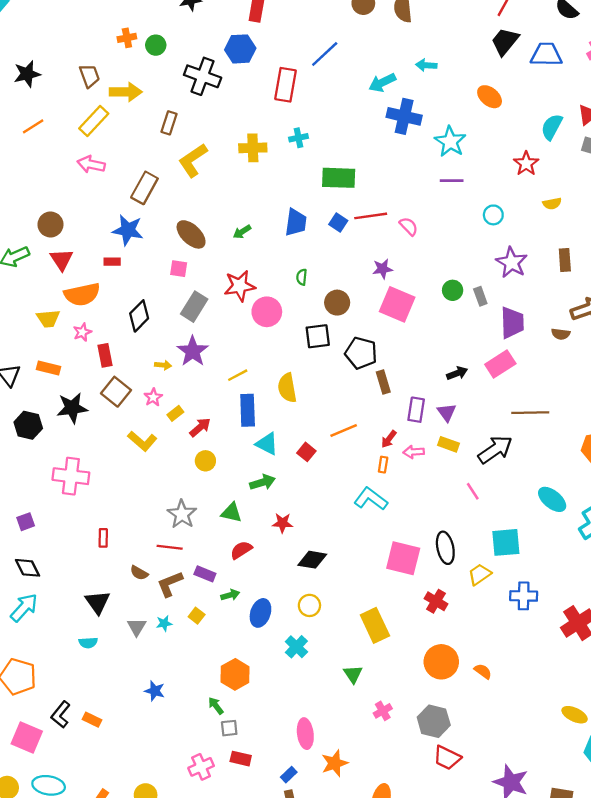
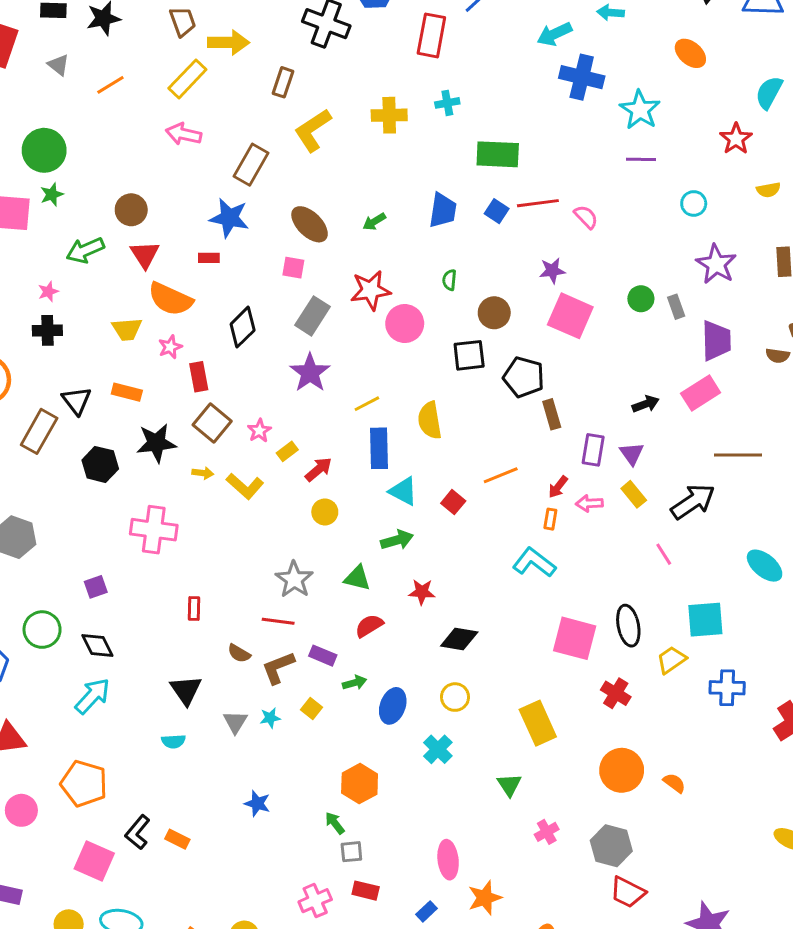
orange semicircle: (82, 294) -> (170, 299), turned 36
yellow arrow: (163, 365) -> (203, 473), moved
yellow rectangle: (448, 444) -> (634, 494), turned 30

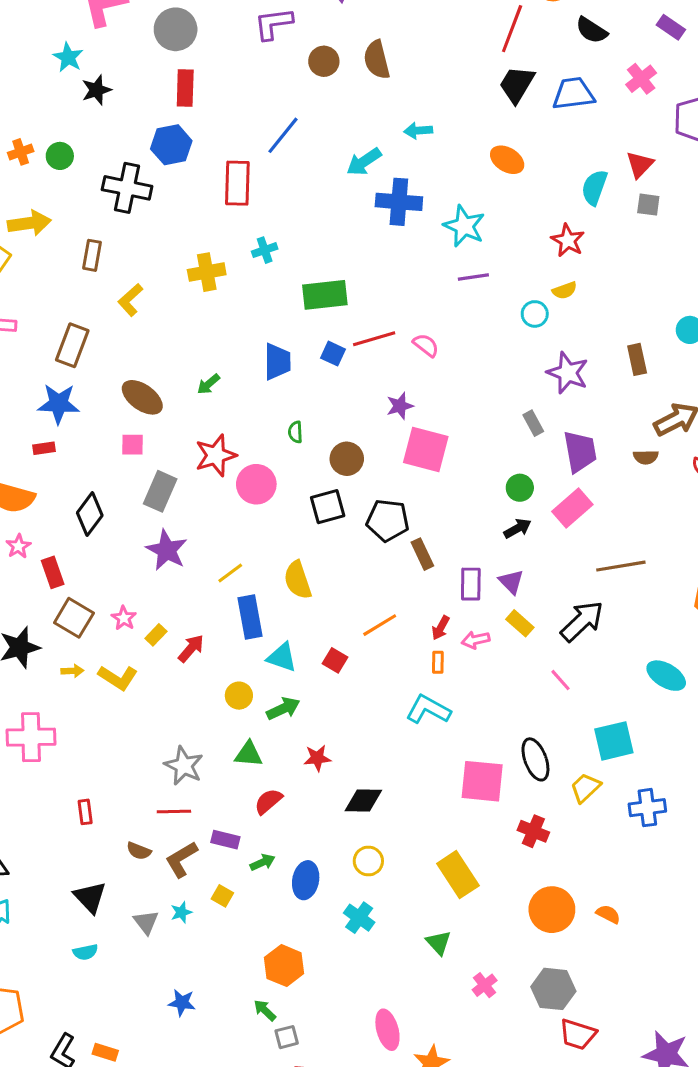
yellow L-shape: (313, 130) -> (130, 300), size x0.7
yellow semicircle: (768, 190) -> (565, 290), moved
green circle: (641, 299) -> (520, 488), moved
yellow circle: (325, 512) -> (239, 696), moved

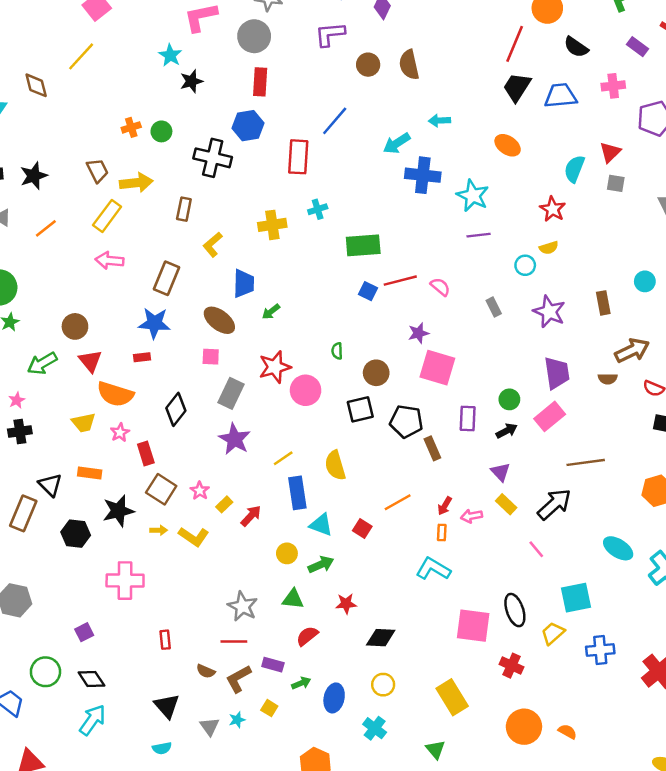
pink cross: (641, 79) -> (613, 86), turned 30
blue trapezoid: (277, 362) -> (244, 283), moved
gray rectangle: (533, 423) -> (494, 307), moved
purple rectangle: (471, 584) -> (468, 419), moved

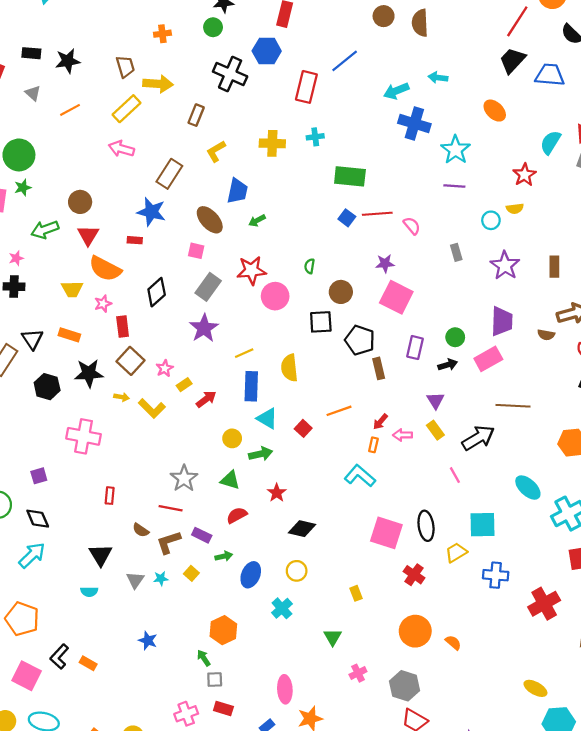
green circle: (161, 131) -> (213, 27), moved
red star: (346, 604) -> (277, 493), turned 30
yellow rectangle: (452, 697) -> (356, 593), size x0.5

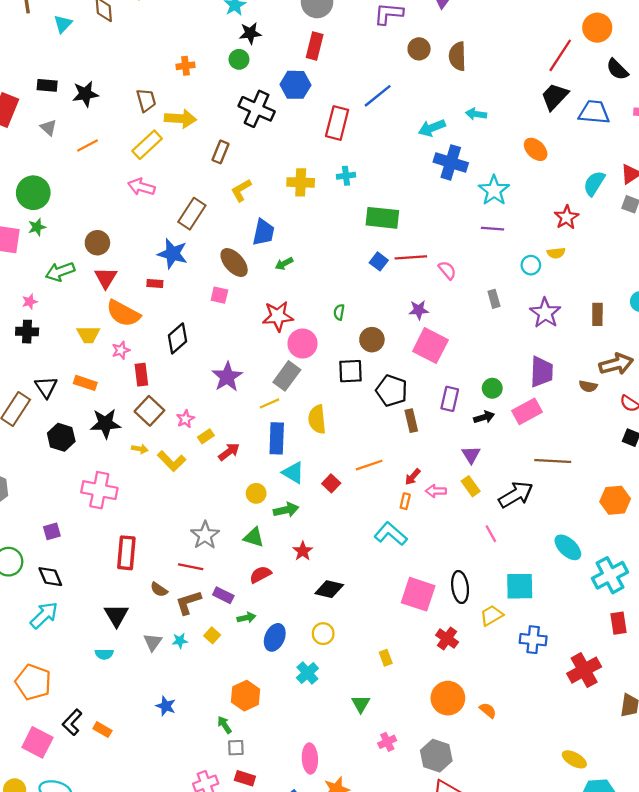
gray rectangle: (208, 287) -> (287, 376), moved
red rectangle: (110, 496) -> (126, 553), size x1.8

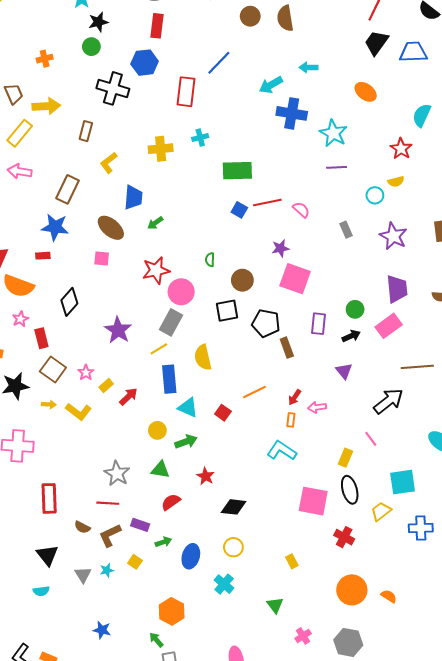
yellow rectangle: (471, 486) -> (345, 458), moved, turned 66

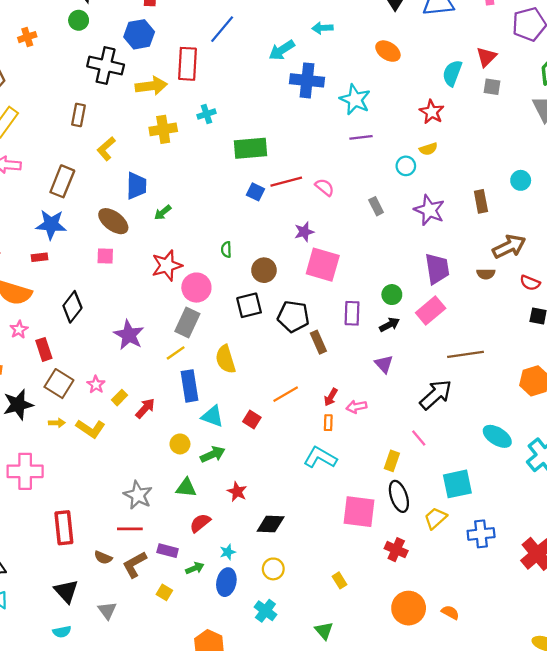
yellow arrow: (46, 106) -> (151, 86), moved
cyan star: (107, 570) -> (228, 552), moved

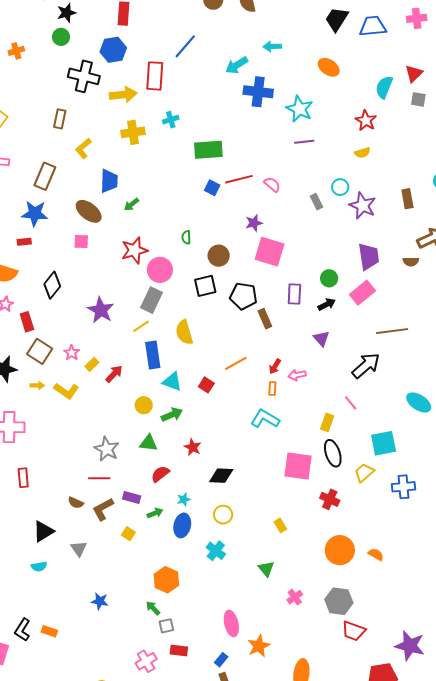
cyan circle: (406, 166) -> (340, 187), moved
red rectangle: (64, 528) -> (23, 478), moved, size x0.7
black triangle: (66, 591) -> (43, 531), turned 40

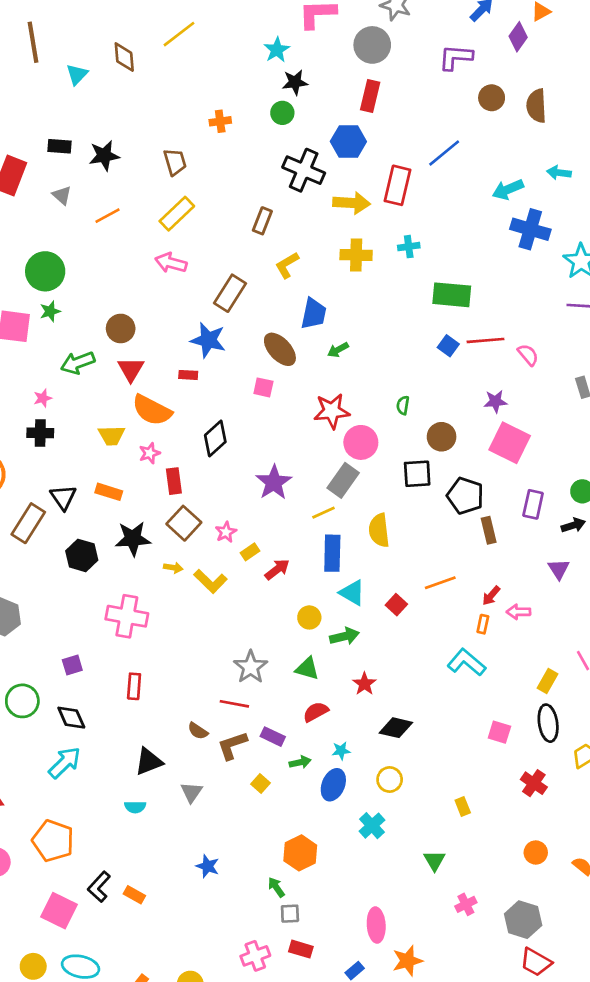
pink square: (298, 466) -> (499, 732), size x0.6
orange circle: (340, 550) -> (536, 853), size x0.6

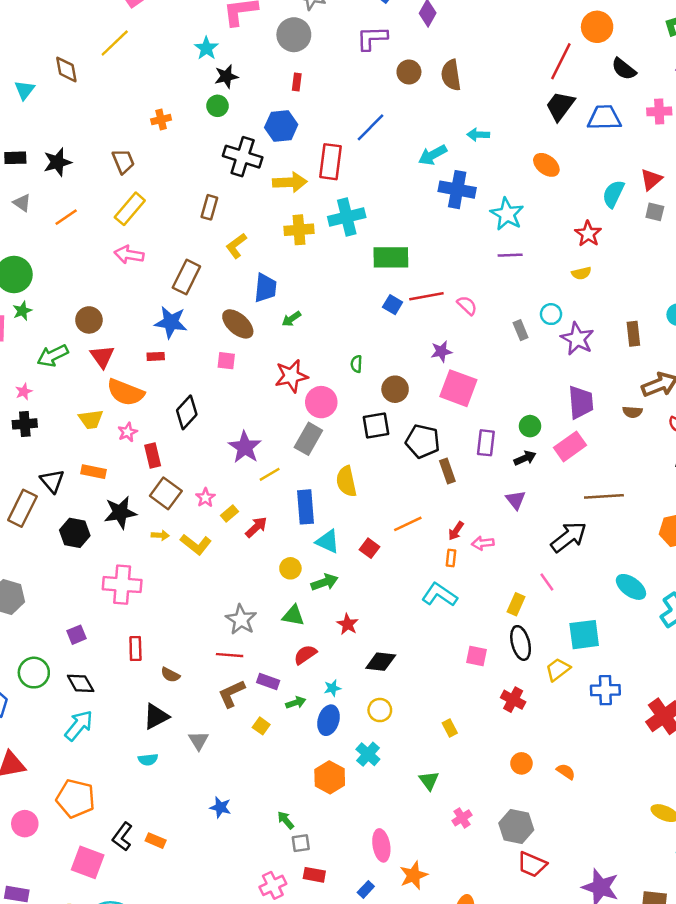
red rectangle: (370, 96) -> (297, 82), size x0.6
cyan cross: (409, 247) -> (347, 217), size x1.8
yellow line: (323, 513) -> (270, 474), moved
brown semicircle: (198, 731) -> (170, 675), moved
orange hexagon: (300, 853) -> (330, 777), moved

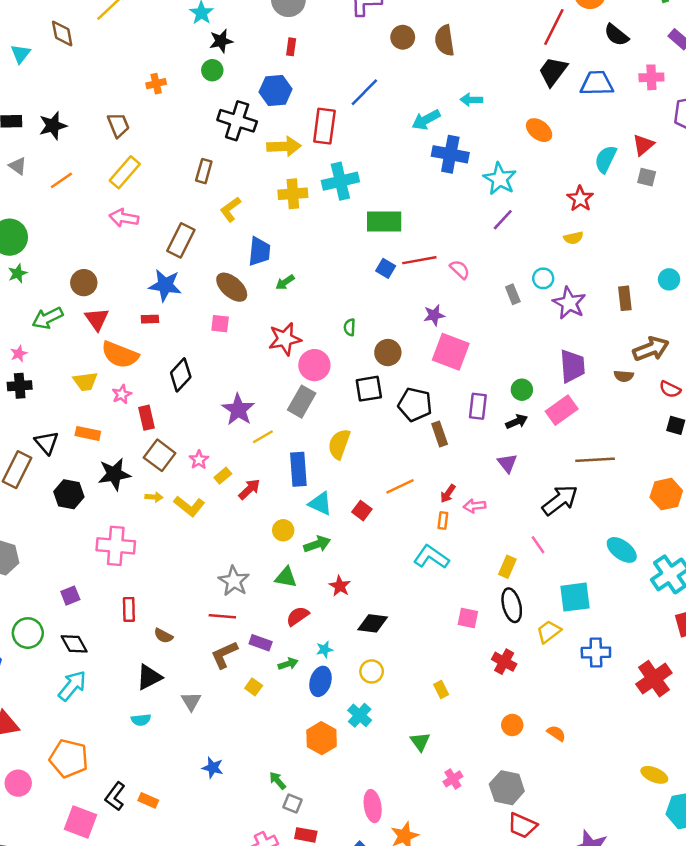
purple line: (510, 255) -> (503, 220), turned -45
yellow semicircle: (346, 481) -> (339, 444), turned 32
gray square: (301, 843) -> (293, 804), turned 30

